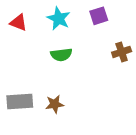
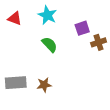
purple square: (99, 16) -> (82, 28), moved
green semicircle: (61, 55) -> (50, 45), turned -126

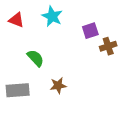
green semicircle: (50, 45) -> (35, 58), moved
brown star: (44, 85) -> (58, 85), moved

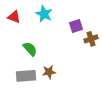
gray rectangle: (18, 90) -> (26, 76), moved

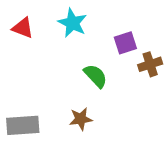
green semicircle: (30, 49) -> (96, 76), moved
gray rectangle: (26, 76) -> (23, 125), moved

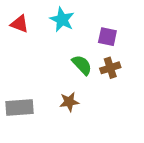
purple square: (125, 43) -> (107, 37), turned 30
brown cross: (150, 64) -> (110, 68), moved

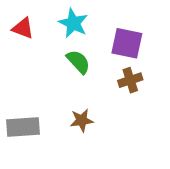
purple square: (107, 37) -> (127, 43), size x1.4
green semicircle: (82, 65) -> (78, 62), moved

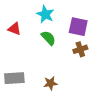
red triangle: (23, 28) -> (14, 29), moved
brown star: (82, 120) -> (50, 83), moved

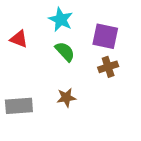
brown star: (50, 83) -> (66, 98), moved

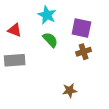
brown star: (66, 98) -> (70, 90), moved
gray rectangle: (19, 106) -> (15, 60), moved

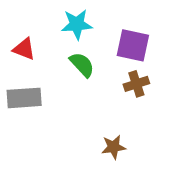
cyan star: (47, 15) -> (77, 24), turned -30

